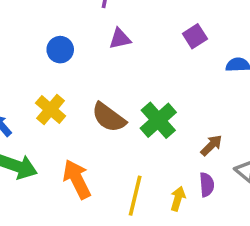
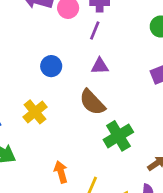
brown semicircle: (109, 117) -> (92, 102), moved
orange arrow: (77, 179) -> (61, 172), moved, size x0.7

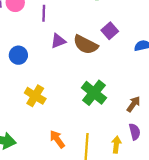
brown semicircle: (92, 102) -> (86, 45), moved
yellow cross: (35, 112) -> (35, 96), moved

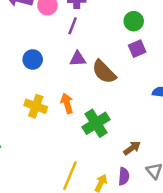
purple square: (110, 31) -> (137, 49), moved
yellow cross: (35, 96) -> (36, 106), turned -30
orange arrow: (57, 139) -> (67, 103), moved

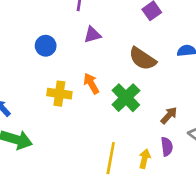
brown semicircle: (104, 72) -> (142, 59), moved

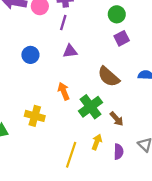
yellow cross: (59, 94) -> (35, 116), moved
brown arrow: (169, 115) -> (117, 119), moved, turned 88
yellow arrow: (145, 159) -> (97, 142), moved

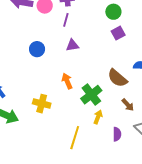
brown semicircle: (109, 77) -> (117, 78), moved
brown arrow: (117, 119) -> (128, 105), moved
yellow arrow: (97, 142) -> (98, 117), moved

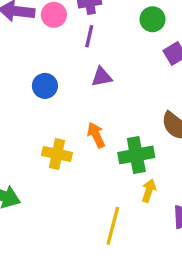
green circle: (113, 12) -> (153, 19), moved
green cross: (91, 95) -> (136, 155), turned 30
yellow cross: (42, 104) -> (57, 154), moved

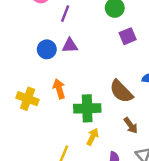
blue circle: (45, 86) -> (47, 49), moved

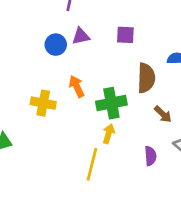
purple square: (128, 36) -> (125, 35), moved, turned 35
brown semicircle: (121, 91) -> (146, 78), turned -125
yellow arrow: (93, 137) -> (109, 134), moved

